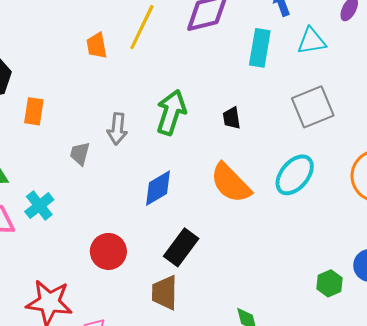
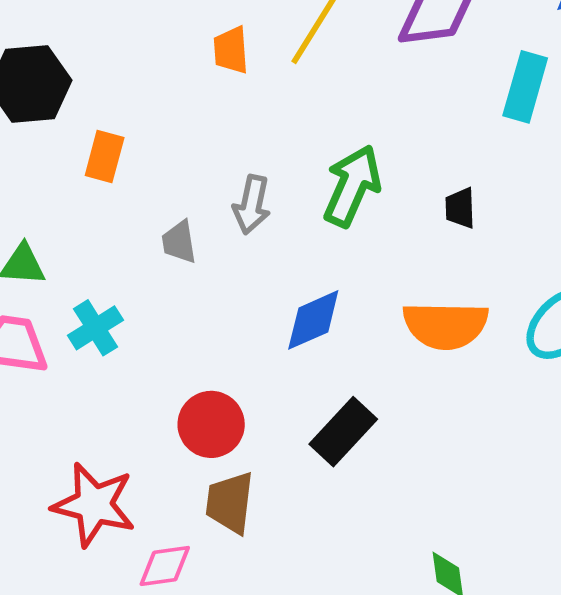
gray trapezoid: (80, 154) -> (179, 242), turned -30
orange semicircle: (231, 183) -> (445, 325), turned -51
brown trapezoid: (165, 293) -> (230, 503), moved

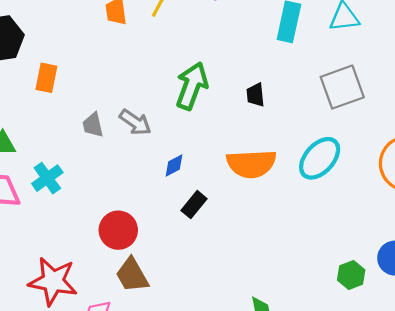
gray arrow: (252, 205) -> (135, 122), moved, turned -64
blue diamond: (313, 320) -> (174, 166), size x0.6
black rectangle: (343, 432) -> (194, 205), moved, size x0.7
brown trapezoid: (230, 503) -> (132, 275), turned -33

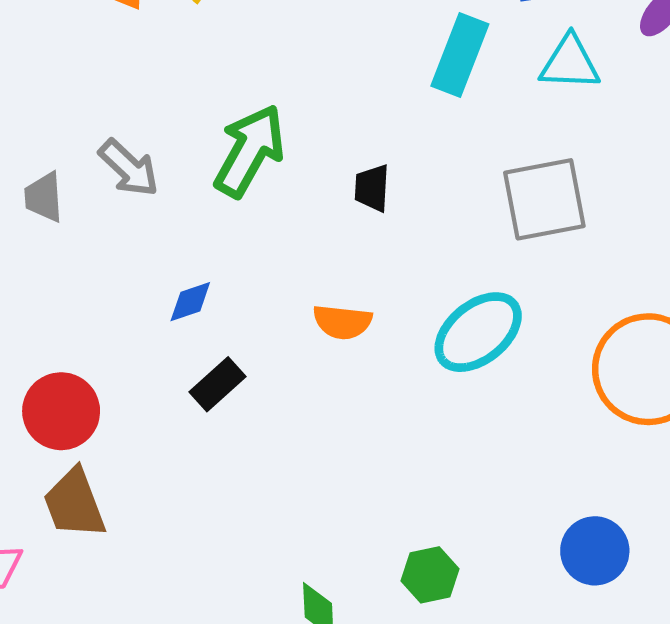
gray arrow: (135, 122) -> (129, 168), moved
orange semicircle: (251, 164) -> (342, 322), size x0.6
green hexagon: (351, 275) -> (430, 575), moved

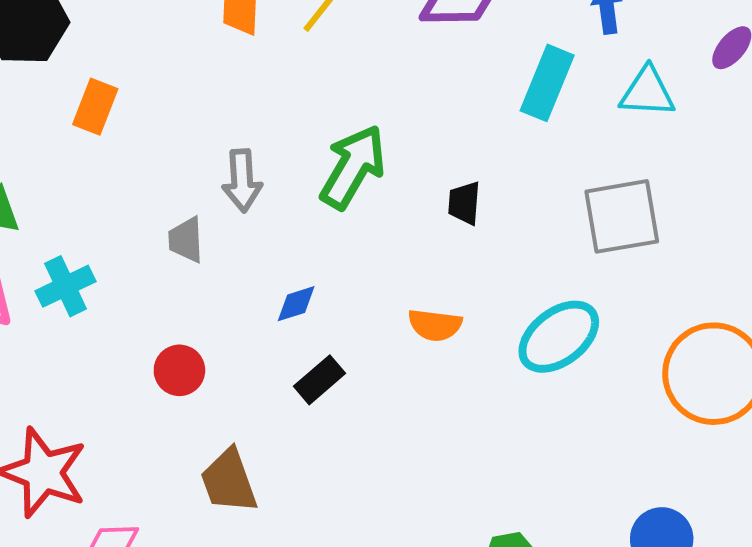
gray arrow: (129, 168) -> (242, 180), turned 42
gray trapezoid: (44, 197) -> (186, 240), moved
red circle: (61, 411) -> (179, 370), moved, size x0.7
brown trapezoid: (74, 503) -> (229, 481), moved

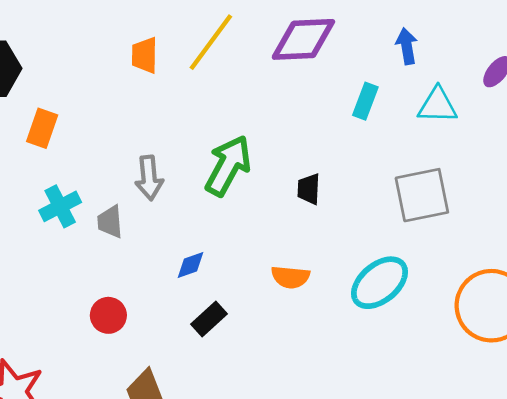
cyan rectangle: (547, 83) -> (365, 101), size x0.7
cyan cross: (66, 286) -> (60, 206), moved

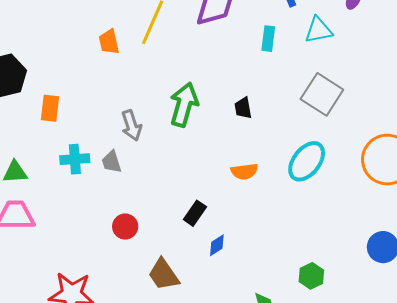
gray square: (422, 195) -> (322, 94), turned -33
cyan cross: (60, 206) -> (75, 159), turned 36
blue diamond: (190, 265) -> (217, 245), moved

